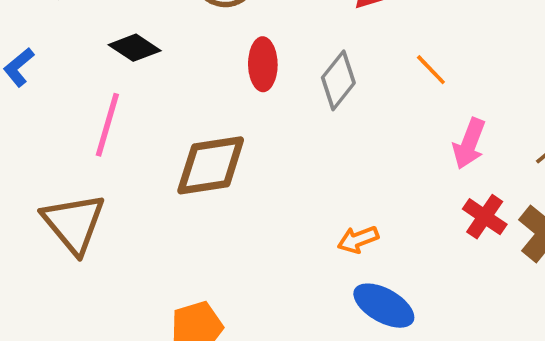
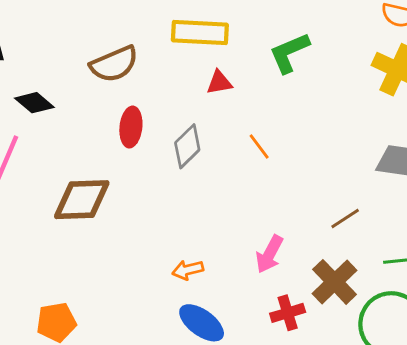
pink arrow: (469, 144) -> (269, 254), moved
red cross: (485, 217) -> (288, 313), moved, turned 32

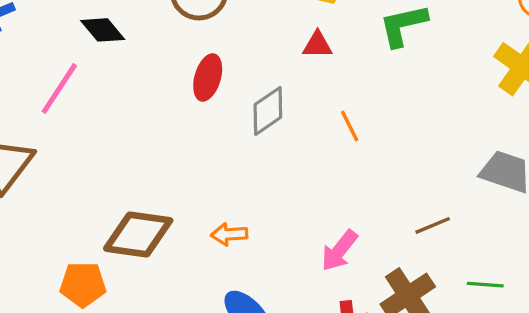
brown diamond: (82, 200) -> (138, 235), moved
orange arrow: (188, 270) -> (229, 234), moved

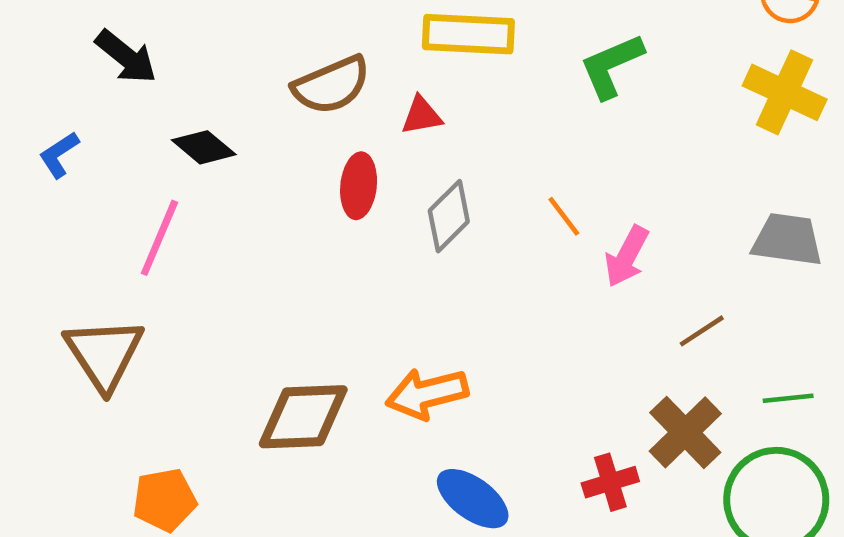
red triangle: (317, 45) -> (422, 115), moved
orange arrow: (229, 234) -> (427, 394), size x1.6
pink arrow: (339, 251) -> (627, 256), moved
orange pentagon: (83, 284) -> (164, 500), moved

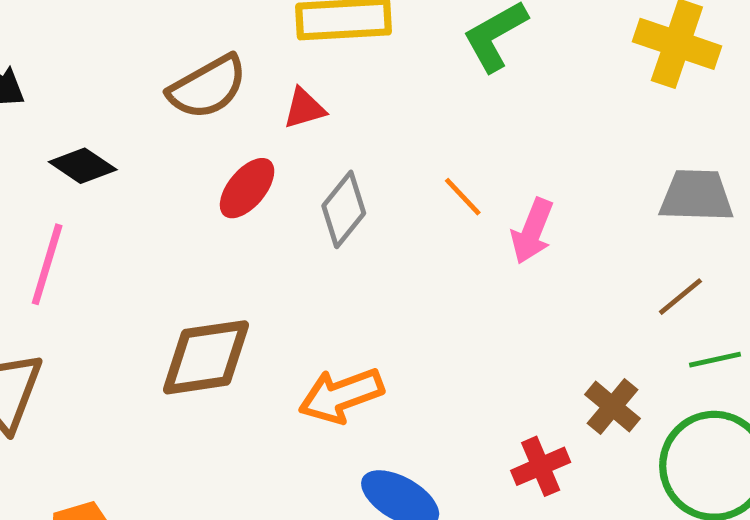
red ellipse: (359, 186) -> (247, 188), turned 40
brown line: (702, 331) -> (680, 297), moved
brown diamond: (303, 417) -> (206, 357), moved
brown cross: (685, 432) -> (613, 406), size x0.7

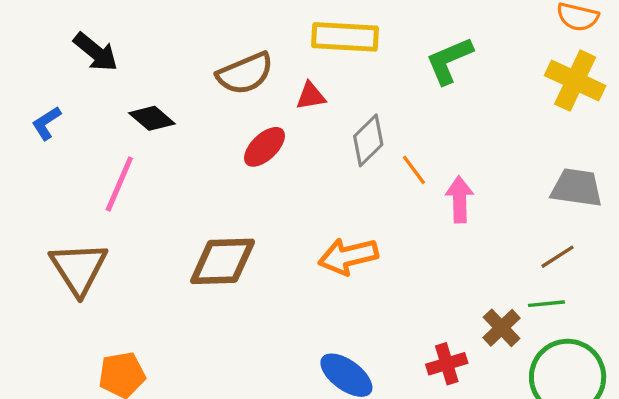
gray diamond: (344, 209) -> (368, 140), moved
pink arrow: (532, 231) -> (460, 199), turned 150
green line: (715, 360) -> (546, 304), moved
orange arrow: (341, 395) -> (348, 256), moved

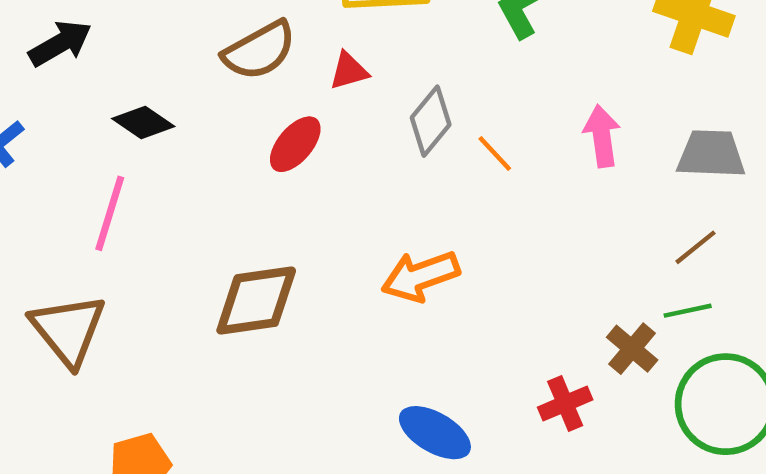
black arrow: (96, 52) -> (60, 43), turned -63
pink arrow: (460, 199) -> (602, 136), moved

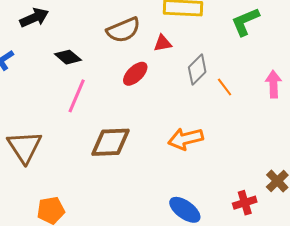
pink line: (110, 213) -> (77, 96), moved

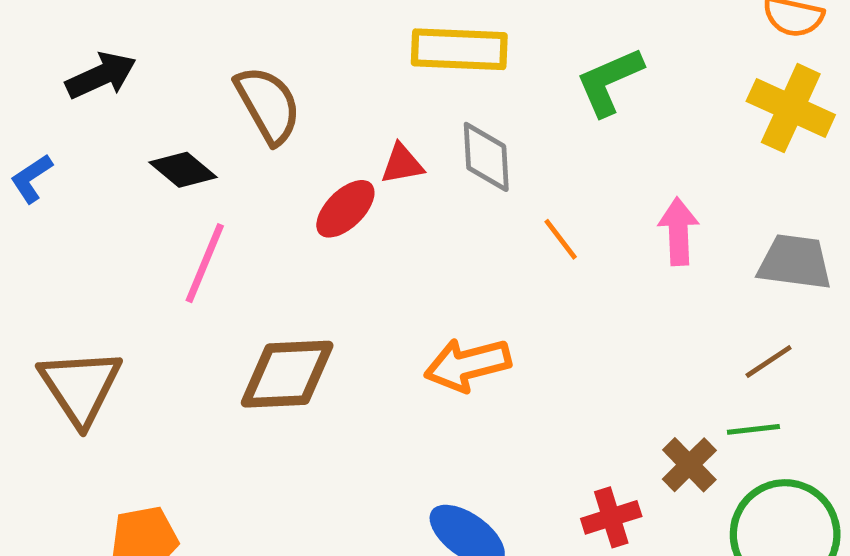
brown semicircle: (123, 30) -> (268, 105), moved, turned -96
red triangle: (163, 43) -> (402, 164), moved
gray diamond: (197, 70) -> (486, 157), moved, turned -48

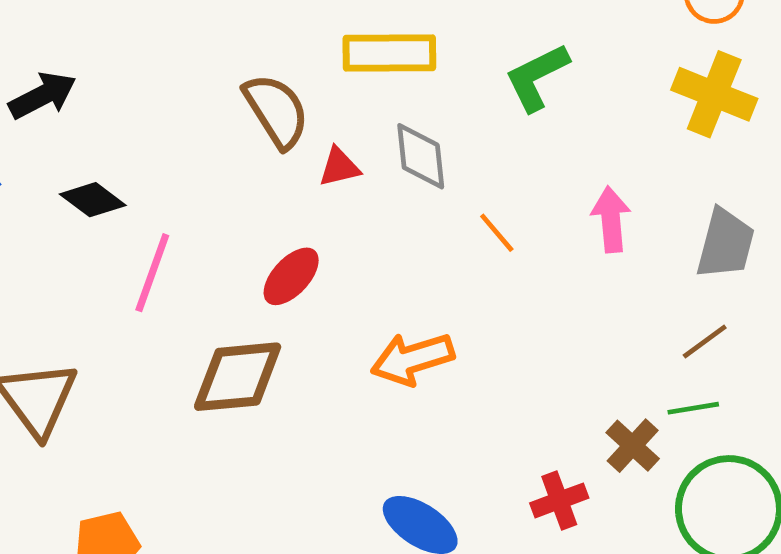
brown semicircle: (268, 105) -> (276, 111), moved
black diamond: (183, 170) -> (93, 200), moved
red ellipse: (345, 209) -> (291, 276), moved
gray trapezoid: (795, 262) -> (725, 244), turned 100

